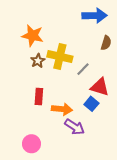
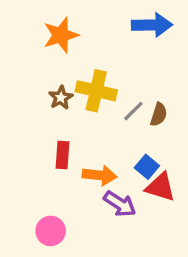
orange star: (33, 36) -> (61, 35), moved, turned -30
brown semicircle: (106, 43) -> (159, 114), moved
red triangle: (100, 87) -> (160, 187), moved

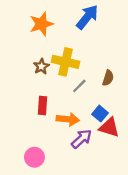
blue arrow: (152, 25) -> (87, 17), moved, turned -50
gray line: (133, 111) -> (79, 86), moved
purple arrow: (120, 204) -> (82, 139), turned -75

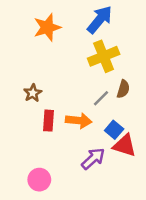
yellow cross: (65, 62) -> (104, 56), moved, turned -35
brown star: (41, 66) -> (33, 93), moved
gray line: (79, 86) -> (101, 98), moved
orange arrow: (68, 119) -> (79, 121), moved

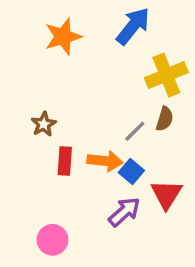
yellow cross: (104, 56) -> (166, 75), moved
blue square: (114, 130) -> (131, 171), moved
red triangle: (125, 145) -> (166, 194), turned 45

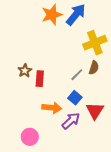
orange star: (63, 37) -> (52, 15), moved
red rectangle: (65, 161) -> (40, 79), moved
orange arrow: (105, 161) -> (52, 108), moved

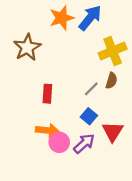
brown star: (25, 71) -> (27, 47), moved, size x1.6
orange arrow: (52, 108) -> (47, 130), moved
pink circle: (30, 137) -> (59, 142), moved

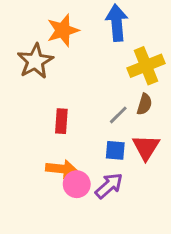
orange star: (62, 18) -> (63, 30), moved
blue arrow: (90, 18) -> (117, 23), turned -44
blue square: (89, 116) -> (115, 150), turned -35
red triangle: (113, 132) -> (146, 147), moved

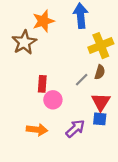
blue square: (115, 150) -> (100, 119), moved
orange arrow: (61, 169) -> (37, 130), moved
pink circle: (77, 184) -> (53, 100), moved

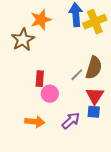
yellow cross: (101, 46) -> (95, 22), moved
brown semicircle: (100, 72) -> (94, 68), size x1.6

